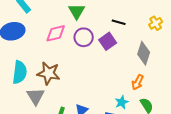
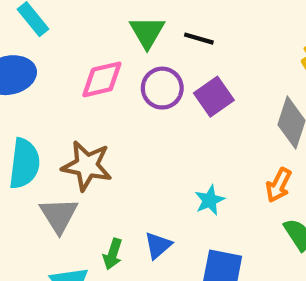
black line: (119, 22) -> (199, 39), moved
cyan star: (122, 102) -> (210, 200), moved

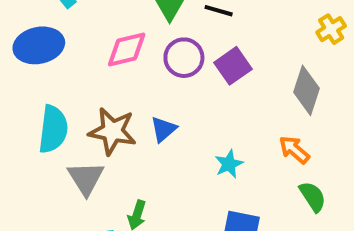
orange arrow: (279, 185) -> (294, 150), turned 104
blue triangle: (158, 245) -> (163, 129), moved

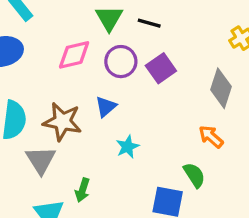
blue triangle: (163, 129) -> (106, 107), moved
cyan star: (229, 164) -> (128, 147), moved
green semicircle: (313, 197) -> (194, 175), moved

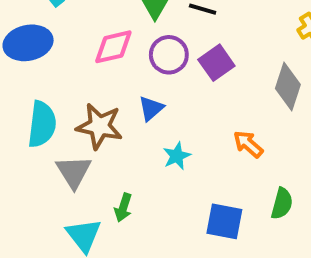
orange arrow: (211, 137) -> (248, 144), moved
green semicircle: (194, 175) -> (282, 204), moved, turned 48

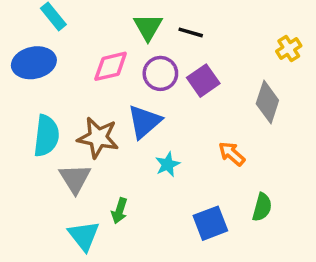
blue triangle: (151, 108) -> (144, 122), size x1.5
blue square: (224, 221) -> (210, 223), turned -32

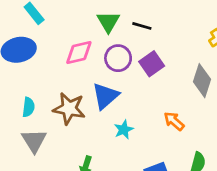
cyan semicircle: (46, 136) -> (28, 107), size x0.6
gray triangle: (75, 179) -> (34, 141), moved

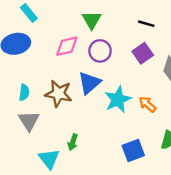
black line: (142, 26) -> (146, 24), moved
purple square: (152, 64) -> (143, 53), moved
cyan star: (124, 130) -> (118, 100), moved, size x1.6

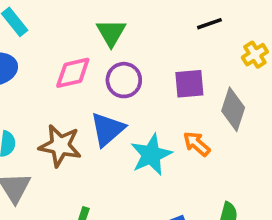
black line: (146, 24) -> (209, 24), moved, turned -35
purple square: (143, 53) -> (189, 84), turned 30
orange arrow: (147, 104) -> (197, 144), moved

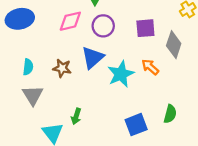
brown star: (60, 146) -> (62, 68), size x0.7

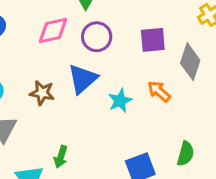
cyan star: (121, 74) -> (120, 101), size x0.7

